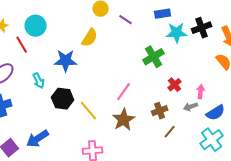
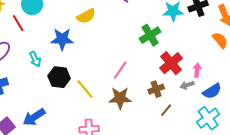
yellow semicircle: (90, 38) -> (86, 16), turned 30
red cross: (175, 85) -> (171, 63), size x1.6
brown star: (124, 120) -> (120, 98), turned 30

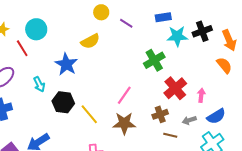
blue star: (62, 39) -> (66, 64), turned 30
gray arrow: (187, 85) -> (189, 120), moved
brown line: (166, 110) -> (170, 135), turned 64

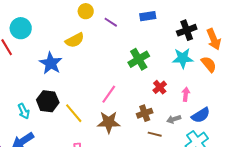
cyan star: (177, 36) -> (183, 58), moved
cyan arrow: (39, 84) -> (24, 111), moved
red cross: (175, 88) -> (160, 87), size x0.6

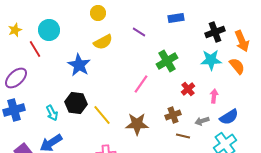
yellow circle: (86, 11) -> (98, 13), moved
purple line: (111, 22) -> (139, 32), moved
pink line: (109, 94) -> (141, 84), moved

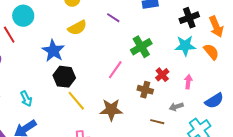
black hexagon: (76, 103) -> (64, 77), moved
brown cross: (173, 115) -> (145, 90), moved, turned 35
blue semicircle: (229, 117) -> (214, 101), moved

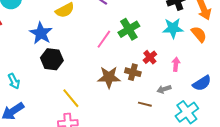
pink line: (115, 70) -> (104, 39), moved
yellow line: (76, 101) -> (71, 98), moved
brown star: (111, 110) -> (109, 77), moved

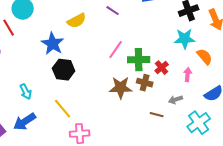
green cross: (129, 29) -> (139, 60), moved, turned 30
orange semicircle: (199, 34) -> (205, 57), moved
yellow line: (71, 98) -> (63, 109), moved

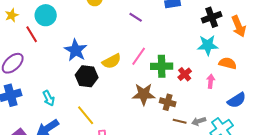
yellow semicircle: (77, 21) -> (112, 61), moved
orange semicircle: (205, 57) -> (228, 63), turned -36
brown cross: (145, 83) -> (168, 102), moved
gray arrow: (176, 100) -> (199, 121), moved

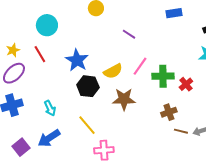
yellow star: (12, 15) -> (13, 50), moved
purple line: (136, 17) -> (129, 34), moved
red line: (32, 34) -> (40, 54), moved
brown star: (144, 94) -> (124, 99), moved
brown cross: (168, 102) -> (169, 112), turned -35

